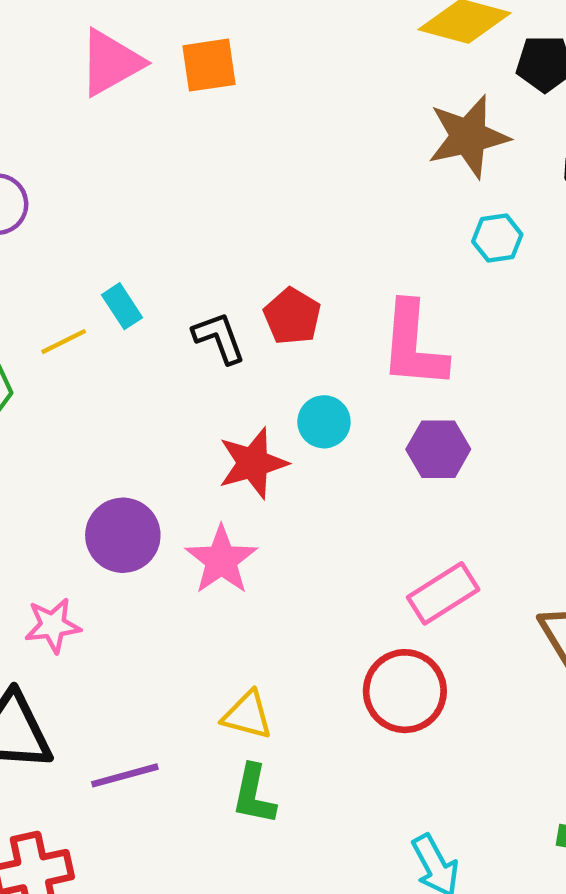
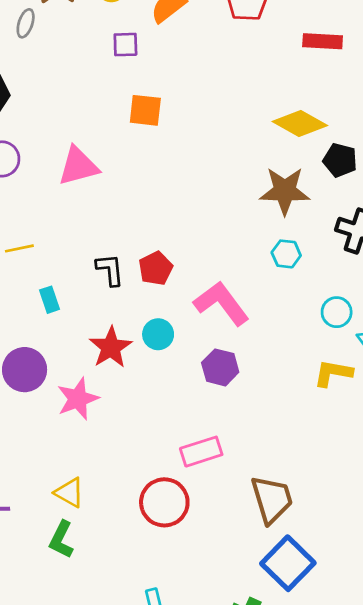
pink triangle: (111, 63) -> (78, 166), moved
cyan rectangle: (122, 306) -> (49, 300), moved
pink L-shape: (413, 345) -> (221, 303), turned 124
red star: (253, 463) -> (111, 347), turned -30

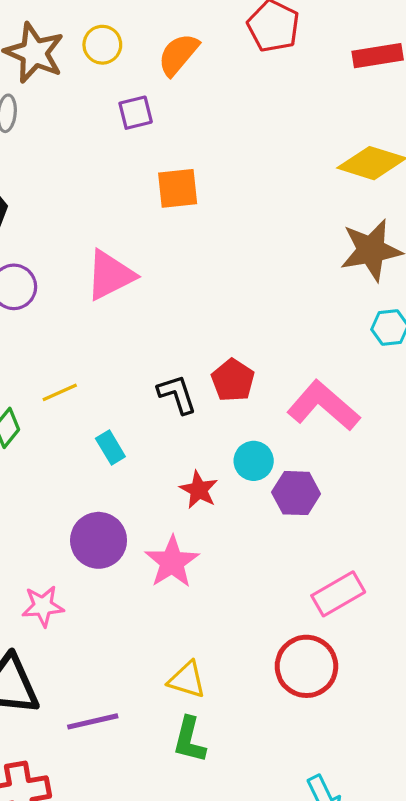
red star: (111, 347) -> (199, 490), size x0.7
purple hexagon: (220, 367) -> (296, 493), moved

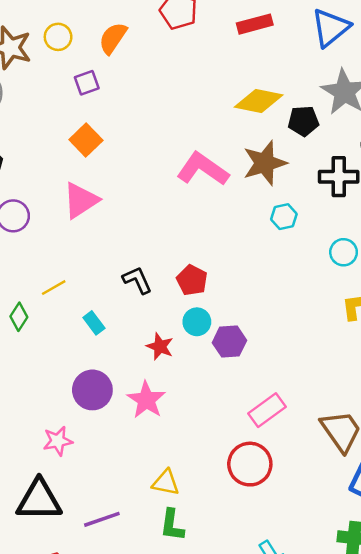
orange square: (178, 188) -> (86, 140), moved, turned -32
red pentagon: (233, 380) -> (192, 280), moved
pink L-shape: (323, 406) -> (203, 169), moved

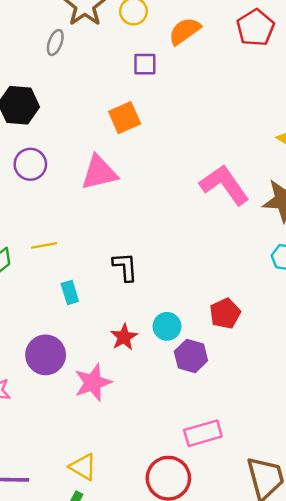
red pentagon: (192, 280) -> (225, 313), moved

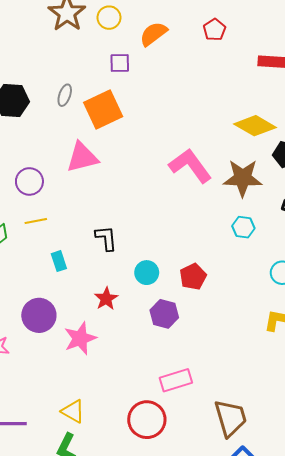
red pentagon: (255, 28) -> (215, 30), size x0.7
gray ellipse: (55, 42) -> (65, 95), moved
orange square: (125, 118) -> (103, 109), size x1.4
purple circle: (30, 164) -> (29, 181), moved
cyan circle: (167, 326) -> (147, 273), moved

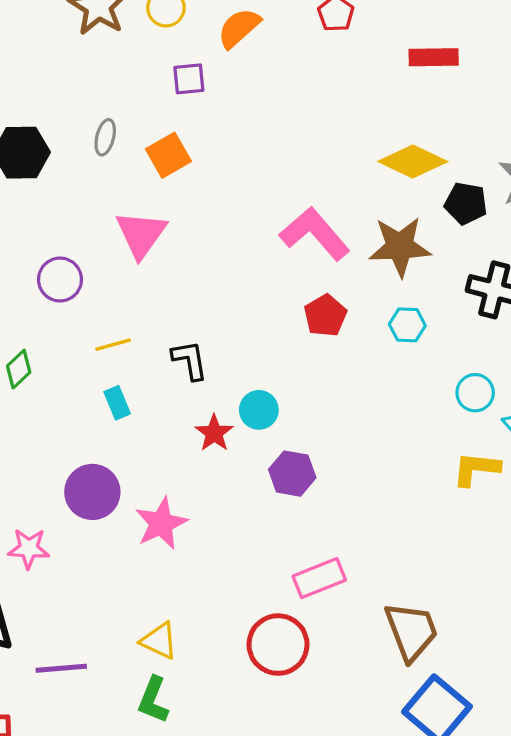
orange square: (103, 109) -> (168, 155), size x0.7
pink triangle: (82, 157) -> (141, 234), turned -36
yellow line: (36, 221) -> (113, 345), moved
red pentagon: (193, 277) -> (325, 316), moved
red star: (106, 299) -> (214, 433), moved

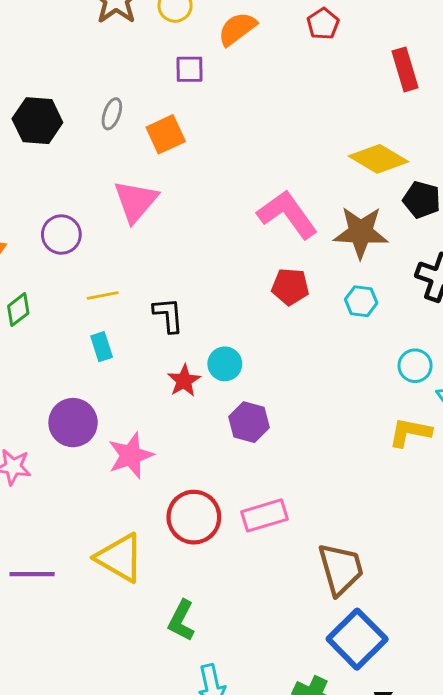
red rectangle: (434, 57) -> (405, 69), turned 69
red pentagon: (325, 316) -> (290, 287), turned 30
yellow triangle: (159, 641) -> (120, 558), size x1.5
red circle: (278, 645) -> (194, 517), moved
green L-shape: (153, 700) -> (181, 621), moved

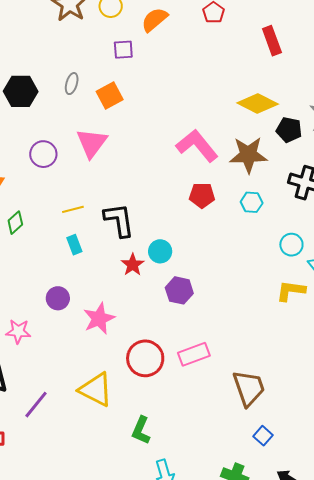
purple circle: (61, 235) -> (43, 154), moved
black L-shape: (168, 315) -> (119, 220), size x1.4
purple circle: (73, 423) -> (58, 298), size x0.7
purple line: (32, 574) -> (36, 405), turned -48
blue square: (357, 639) -> (263, 436), size x0.5

